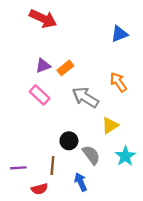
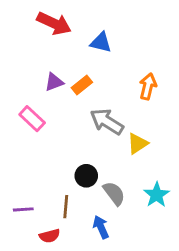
blue triangle: (119, 34) -> (101, 42), moved, turned 36
orange arrow: (118, 82) -> (148, 86), moved, turned 48
pink rectangle: (40, 95) -> (32, 119), moved
yellow triangle: (110, 126) -> (138, 144), moved

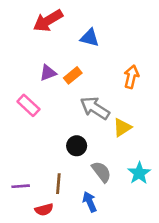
red arrow: (54, 23) -> (48, 21), turned 124
black circle: (86, 176) -> (77, 146), moved

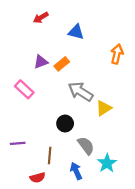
red arrow: (48, 21) -> (41, 18), size x0.6
orange arrow: (131, 77) -> (117, 54), moved
cyan star: (139, 173) -> (107, 163), moved
purple line: (21, 186) -> (18, 143), moved

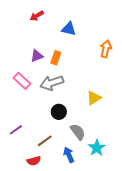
orange rectangle: (62, 64) -> (56, 58), turned -32
gray arrow: (81, 92) -> (52, 83), moved, turned -50
purple line: (18, 143) -> (16, 130), turned -32
brown line: (50, 155) -> (45, 141), turned 49

